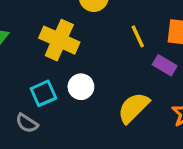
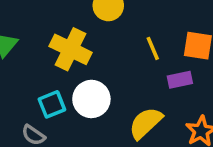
purple rectangle: (165, 65) -> (180, 80), turned -45
white circle: (81, 87) -> (91, 99), size x1.4

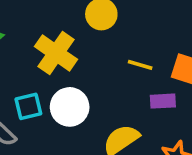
yellow line: (153, 48) -> (140, 65), turned -60

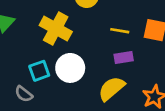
purple rectangle: (163, 101) -> (124, 58), moved

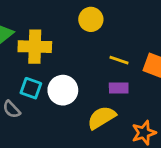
yellow cross: (56, 29) -> (35, 47), moved, turned -36
cyan square: (39, 71) -> (31, 88), turned 30

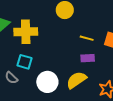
white circle: (63, 90) -> (47, 82), moved

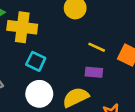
cyan square: (25, 62) -> (36, 61), moved

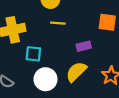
yellow line: (97, 47) -> (58, 23), moved

